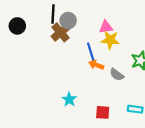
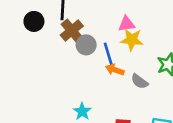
gray circle: (68, 21) -> (86, 45), moved
black circle: (17, 26) -> (34, 21), moved

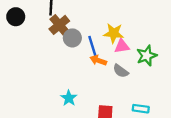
black circle: (34, 21) -> (16, 17), moved
pink triangle: (127, 24) -> (122, 46), moved

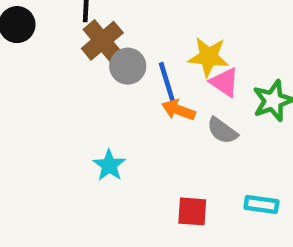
pink triangle: (122, 46) -> (225, 82), turned 42
cyan star: (69, 98) -> (109, 165), moved

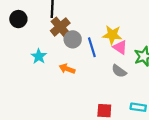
orange arrow: (178, 110) -> (67, 69), moved
cyan star: (109, 165) -> (39, 56), moved

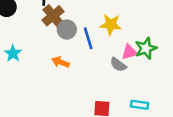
pink triangle: (120, 47) -> (129, 52), moved, turned -49
cyan star: (39, 56) -> (13, 53), moved

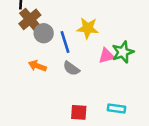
gray semicircle: (118, 65) -> (71, 68), moved

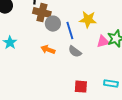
brown cross: (30, 19) -> (42, 13), turned -36

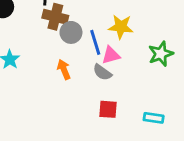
pink triangle: (103, 42) -> (111, 55), moved
orange arrow: (48, 50) -> (64, 69), turned 48
red square: (81, 87) -> (108, 109), moved

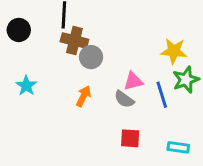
yellow star: (121, 27) -> (174, 51), moved
blue line: (95, 42) -> (162, 95), moved
orange arrow: (64, 69) -> (83, 96), turned 48

